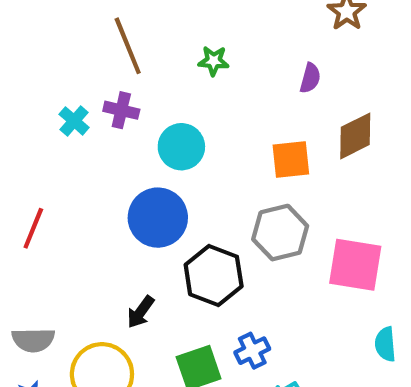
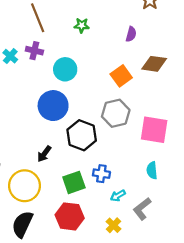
brown diamond: (355, 136) -> (154, 64), turned 35
orange square: (291, 160) -> (121, 76), turned -30
cyan semicircle: (385, 344) -> (152, 170), moved
blue cross: (252, 351) -> (101, 174), turned 35

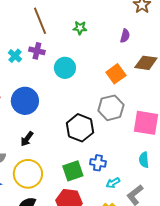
blue circle: (53, 106) -> (25, 101), moved
black arrow: (44, 154) -> (27, 139), moved

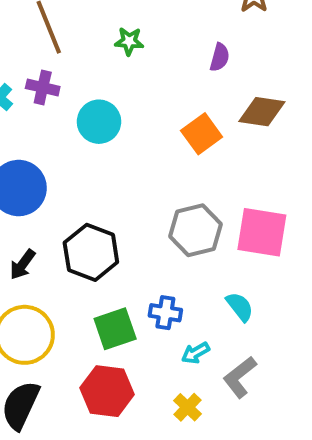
gray hexagon: (111, 108) -> (196, 230), moved
black hexagon: (80, 128) -> (91, 252), moved
cyan semicircle: (144, 160) -> (240, 307), moved, turned 147

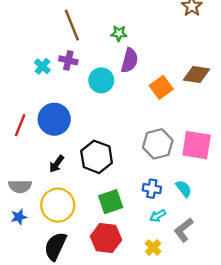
purple semicircle: (220, 57) -> (129, 60), moved, size x1.5
blue cross: (165, 313) -> (152, 189), moved

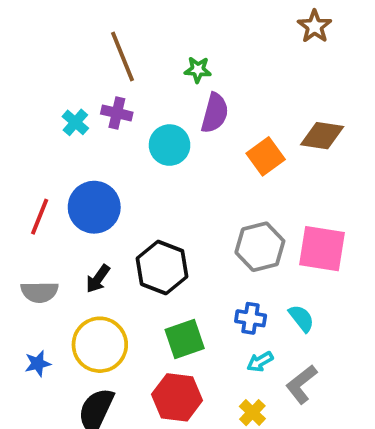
gray semicircle: (20, 186) -> (40, 292), moved

